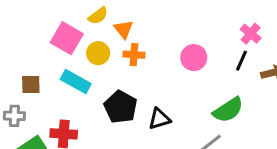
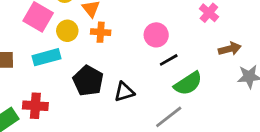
black line: (242, 61) -> (169, 60), moved, turned 36
cyan rectangle: (76, 82) -> (46, 57), turned -44

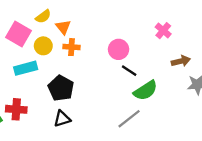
black line: (169, 60) -> (129, 71), turned 63
black triangle: (124, 92) -> (62, 119), moved

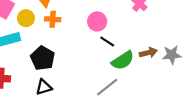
brown arrow: (181, 61) -> (148, 53), moved

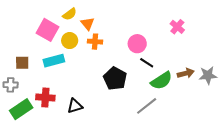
black pentagon: (43, 58) -> (115, 79), moved
black triangle: (44, 87) -> (75, 106), moved

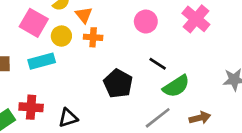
pink cross: (177, 27) -> (196, 19), size x1.5
pink circle: (137, 44) -> (146, 22), moved
brown arrow: (186, 73) -> (200, 118), moved

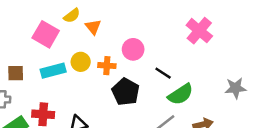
pink circle: (146, 22) -> (133, 49), moved
yellow circle: (61, 36) -> (81, 62), moved
orange cross: (93, 37) -> (107, 66), moved

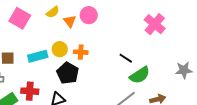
pink square: (46, 34) -> (20, 18), moved
pink circle: (133, 49) -> (89, 15), moved
black pentagon: (126, 92) -> (68, 73), moved

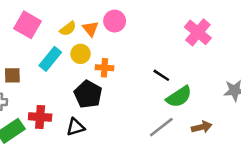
yellow semicircle: (53, 12) -> (68, 29), moved
yellow circle: (60, 49) -> (81, 54), moved
cyan rectangle: (38, 56) -> (50, 59), moved, turned -36

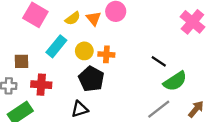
yellow circle: (81, 54) -> (84, 51), moved
red cross: (40, 117) -> (41, 85), moved
brown arrow: (202, 127) -> (196, 109), turned -36

